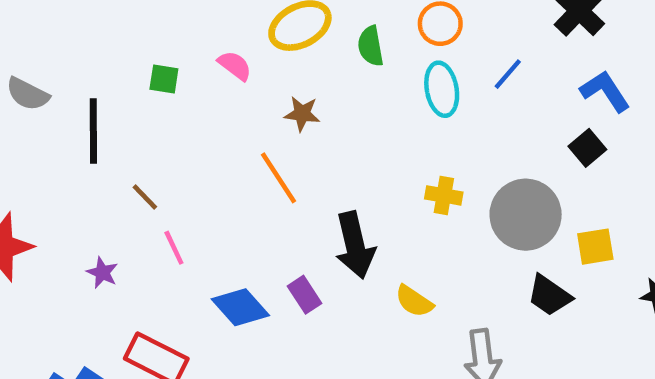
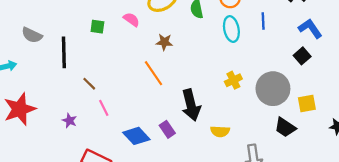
blue line: (508, 74) -> (263, 21), turned -42
yellow cross: (444, 195) -> (233, 80), turned -35
yellow semicircle: (414, 301) -> (220, 131), turned -30

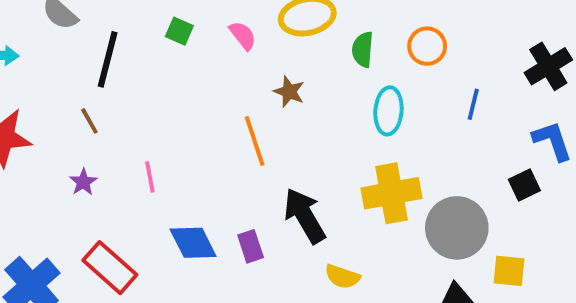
cyan ellipse: (231, 29) -> (388, 111), moved
yellow cross: (233, 80) -> (391, 193), size x1.8
brown line: (89, 84) -> (89, 121), moved
black arrow: (191, 105) -> (305, 216), turned 148

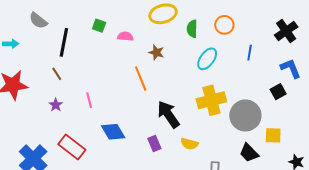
pink semicircle: (243, 36) -> (125, 36), moved, turned -42
cyan ellipse: (388, 111) -> (207, 59), turned 35
purple rectangle: (251, 246) -> (154, 144), moved

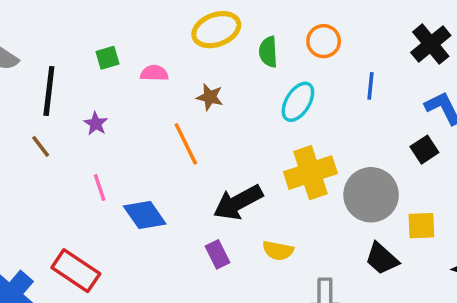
green square: (99, 26) -> (108, 58), turned -32
purple star: (56, 105) -> (96, 124), moved
black arrow: (168, 114) -> (238, 202), turned -80
blue diamond: (113, 132) -> (145, 215), moved

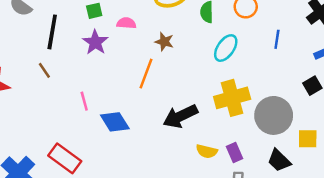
purple star: (96, 124) -> (95, 42), moved, size x1.5
orange line: (186, 144) -> (146, 74), turned 44
purple rectangle: (217, 254) -> (234, 152), moved

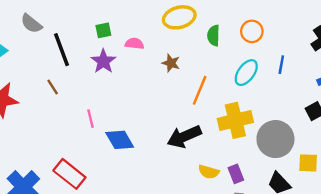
black line: (52, 32) -> (61, 50), turned -32
cyan ellipse: (226, 48) -> (246, 73), moved
orange line: (146, 74) -> (200, 90), moved

